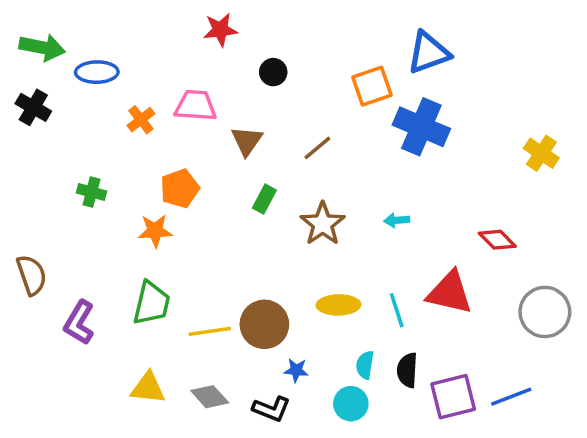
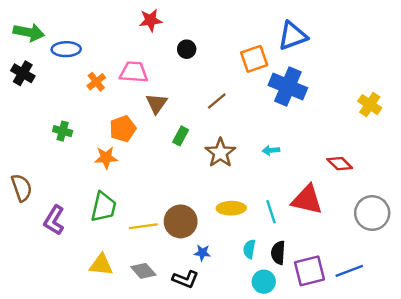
brown triangle: (247, 141) -> (157, 103), moved
cyan circle: (351, 404) -> (264, 282), moved

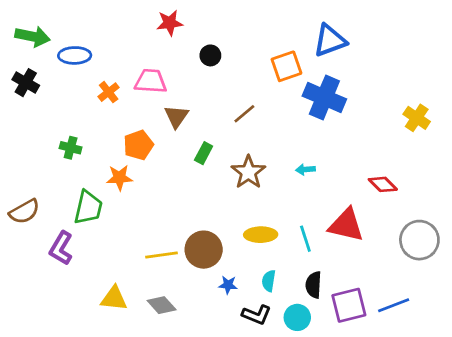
brown semicircle: (22, 188) -> (24, 212), turned 80
green trapezoid: (104, 207) -> (88, 207), moved
cyan semicircle: (249, 249) -> (269, 281), moved
black L-shape: (185, 279) -> (257, 315), moved

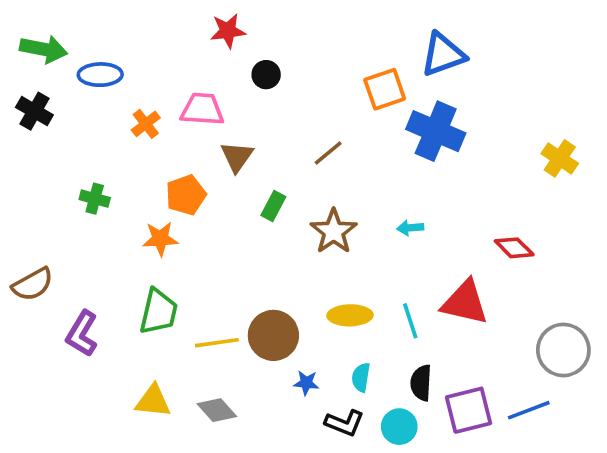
black circle: (210, 55) -> (266, 75), moved
green trapezoid: (88, 207) -> (159, 312), moved
gray circle: (419, 240) -> (563, 350), moved

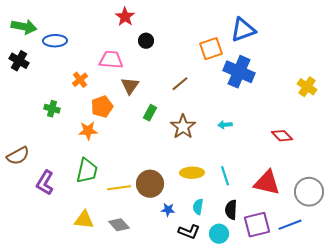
red star: (228, 31) -> (125, 17), turned -30
orange cross: (146, 124) -> (80, 80), moved
red triangle: (465, 303) -> (267, 183), moved

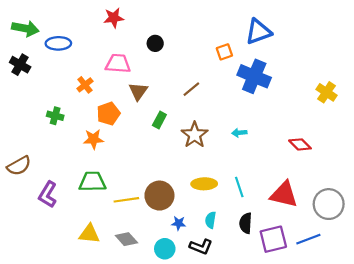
red star: (125, 17) -> (114, 18), moved, turned 30
orange square: (211, 49) -> (224, 52), size x0.7
green trapezoid: (87, 171) -> (92, 182), turned -104
cyan circle: (219, 234) -> (165, 249), moved

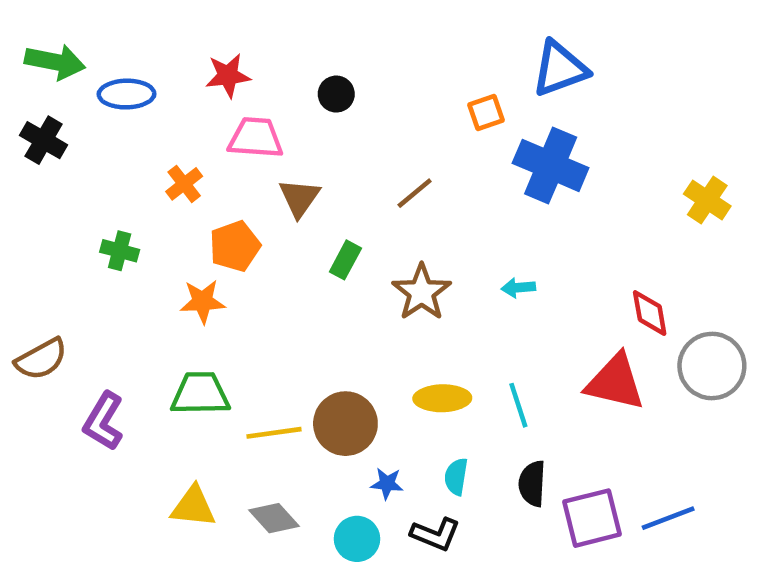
red star: (114, 18) -> (228, 76), moved
red diamond: (300, 144) -> (650, 313), turned 35
red triangle: (284, 194) -> (615, 382), moved
gray circle: (329, 204) -> (712, 366), moved

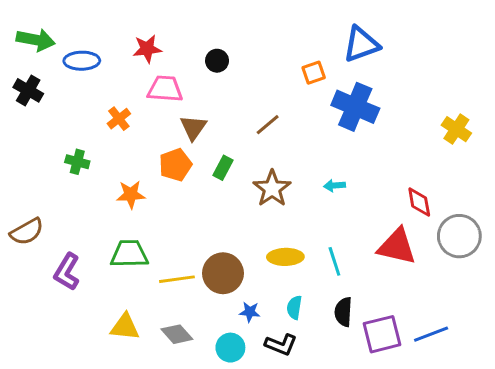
orange pentagon: (235, 246) -> (175, 165), moved

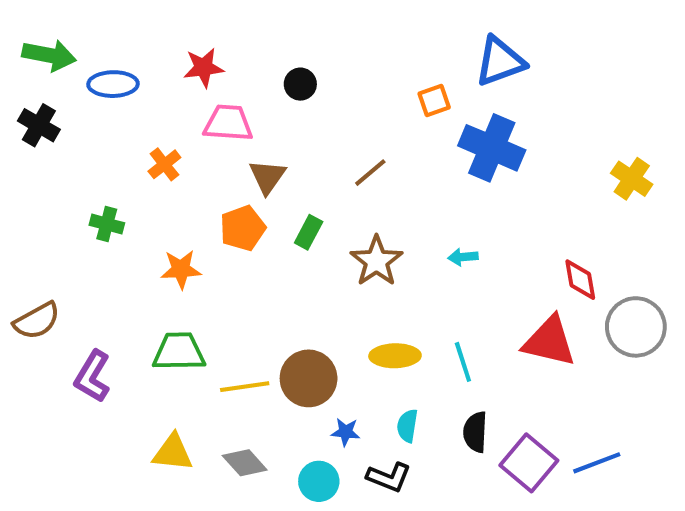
purple square: (382, 334) -> (529, 463), turned -36

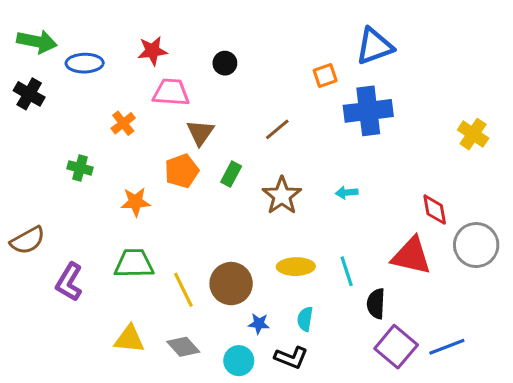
blue cross: (492, 148) -> (368, 111), turned -30
yellow line: (245, 387) -> (183, 290), turned 72
black semicircle: (475, 432) -> (376, 304), moved

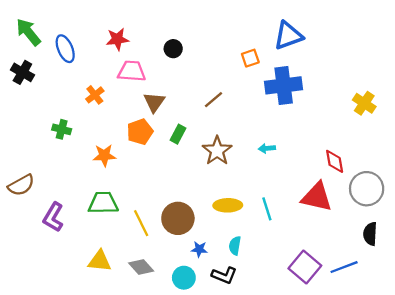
green arrow: (37, 42) -> (28, 32), turned -140
blue ellipse: (85, 63) -> (65, 49), turned 68
black semicircle: (376, 304) -> (370, 234), moved

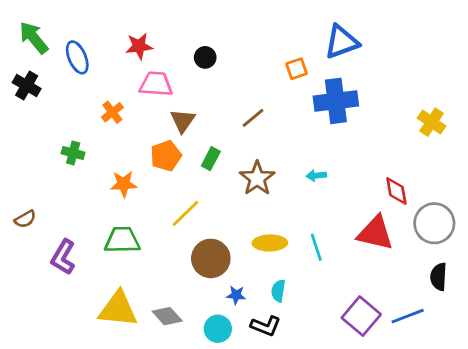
brown semicircle: (21, 185) -> (25, 219), size x0.7
yellow line: (141, 223) -> (185, 213), moved, turned 72
yellow triangle: (100, 261) -> (118, 309), size x1.4

